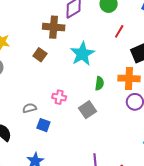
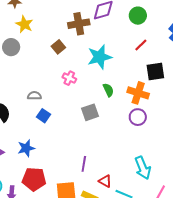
brown cross: (54, 27) -> (79, 24), turned -30
green semicircle: (99, 83) -> (108, 90), turned -48
pink cross: (59, 97) -> (69, 78), moved

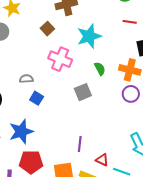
red line: (141, 45) -> (130, 22), turned 56
pink cross: (69, 78) -> (60, 59), size x1.6
blue star: (26, 148) -> (21, 132), size x1.4

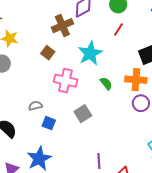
red line: (130, 22) -> (118, 29), moved, turned -56
gray square: (83, 92) -> (83, 114), moved

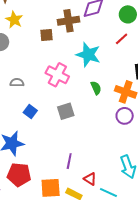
brown square: (48, 53) -> (46, 35), moved, turned 32
cyan star: (90, 53) -> (88, 55), turned 30
gray semicircle: (35, 106) -> (17, 83), moved

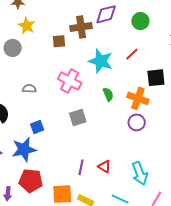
red line: (122, 39) -> (132, 54), moved
blue square: (30, 112) -> (37, 127), moved, turned 32
red triangle: (90, 179) -> (104, 166), moved

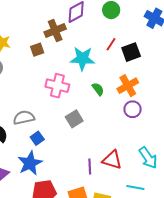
black square: (156, 78) -> (131, 52), moved
gray semicircle: (29, 89) -> (24, 118), moved, size x1.5
orange cross: (138, 98) -> (128, 86), turned -35
red triangle: (104, 166) -> (112, 160), size x1.5

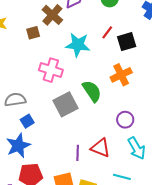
brown cross: (55, 31) -> (52, 15), turned -30
green semicircle: (98, 89) -> (92, 91), moved, size x1.6
purple circle: (133, 109) -> (125, 120), moved
gray square: (74, 119) -> (65, 104), size x1.4

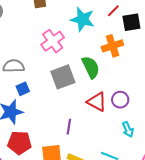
pink cross: (51, 70) -> (53, 41), turned 30
orange cross: (121, 75) -> (112, 46), moved
red triangle: (100, 148) -> (97, 102), moved
cyan arrow: (137, 148) -> (128, 129), size x0.7

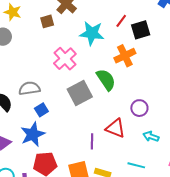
red triangle: (97, 102) -> (115, 128), moved
cyan arrow: (128, 129) -> (151, 137), turned 140

